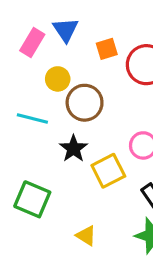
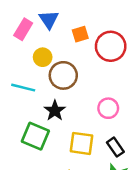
yellow square: (108, 171) -> (81, 143), moved, turned 35
green square: (32, 199) -> (35, 136), moved

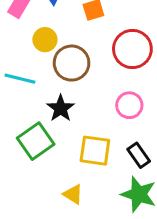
red circle: (111, 46) -> (132, 49), moved
green square: (35, 136) -> (36, 141), turned 32

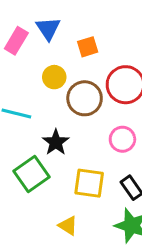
yellow circle: (45, 40) -> (54, 77), moved
brown circle: (72, 63) -> (85, 98), moved

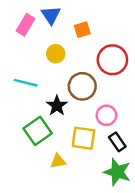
brown circle: (85, 98) -> (82, 86), moved
pink circle: (122, 139) -> (106, 115), moved
yellow triangle: (68, 226) -> (58, 161), moved, turned -42

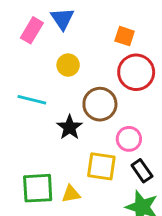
orange square: (82, 30) -> (125, 36), moved, turned 35
green square: (38, 131) -> (38, 188), moved, turned 32

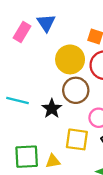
yellow circle: (68, 65) -> (70, 59), moved, size x1.6
cyan line: (32, 100) -> (17, 101), moved

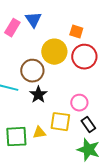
brown circle: (76, 90) -> (32, 71), moved
yellow triangle: (53, 161) -> (39, 133), moved

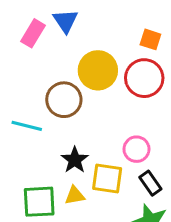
orange square: (76, 32) -> (150, 39), moved
black star: (38, 95) -> (75, 160), moved

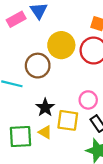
pink rectangle: (33, 33) -> (16, 19), turned 30
yellow triangle: (75, 195) -> (45, 132), turned 40

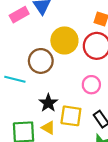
pink circle: (88, 100) -> (91, 85), moved

